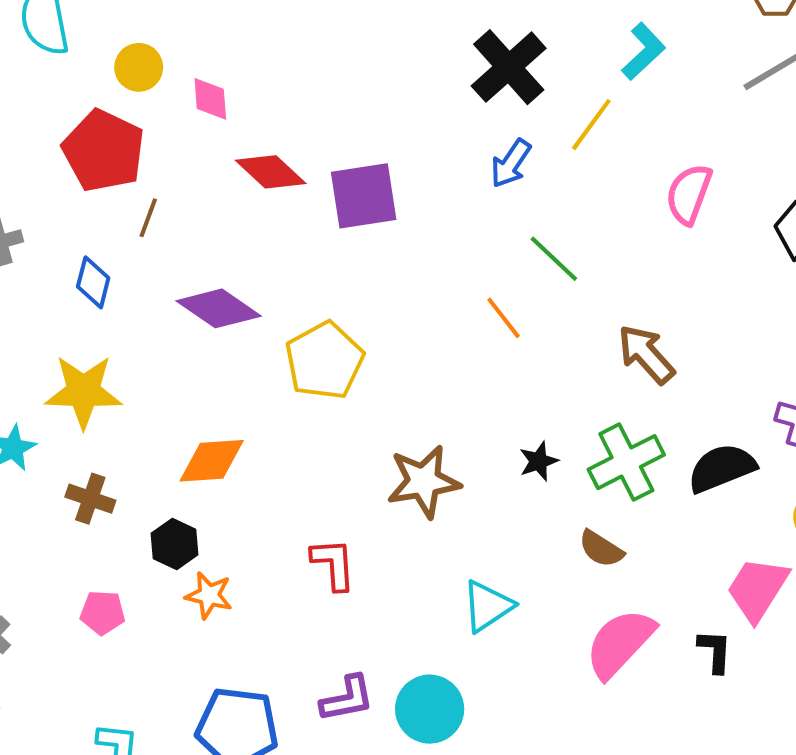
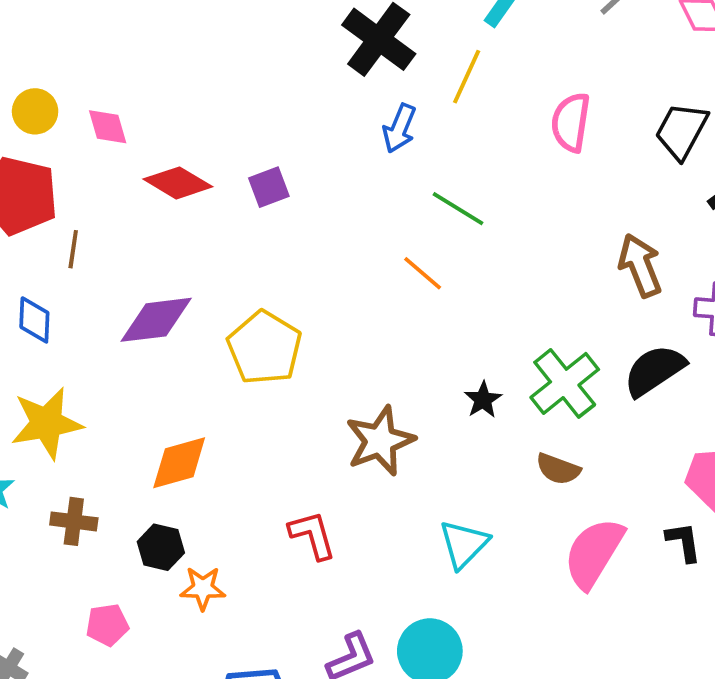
purple square: (364, 196) -> (269, 187), size x0.6
purple diamond: (219, 308) -> (156, 320), turned -30
brown arrow: (646, 354) -> (640, 265), moved, turned 32

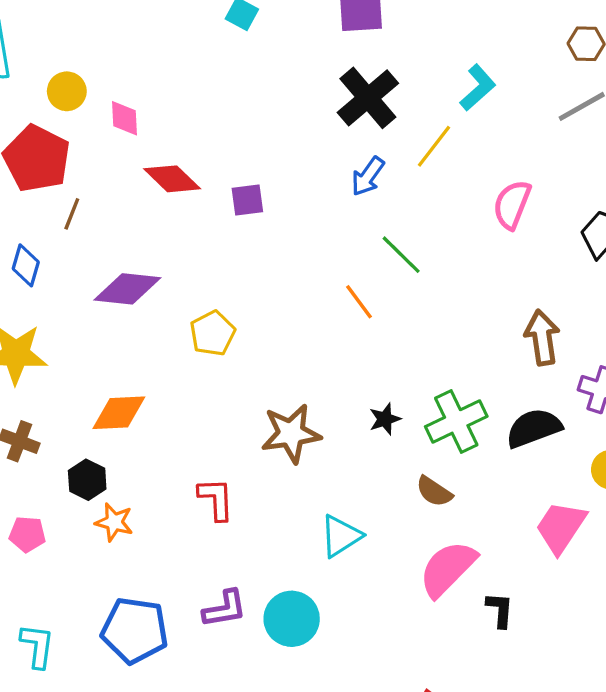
yellow pentagon: (265, 348) -> (212, 333), size x0.7
black L-shape: (684, 542) -> (500, 610), moved

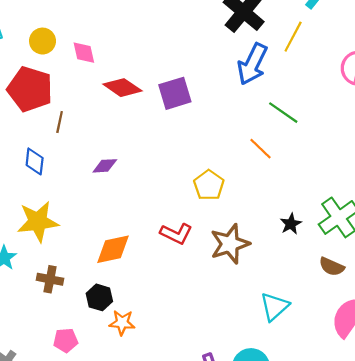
blue arrow: (368, 176) -> (252, 64), size x1.5
purple square: (247, 200) -> (175, 93), size x1.4
purple diamond: (127, 289) -> (105, 166), size x0.6
yellow pentagon: (212, 333) -> (209, 185), moved
red L-shape: (216, 499) -> (176, 234), moved, turned 128

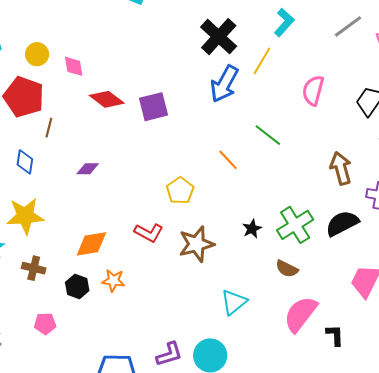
green line: (283, 113) -> (268, 135), moved
orange star: (122, 323) -> (113, 281), moved

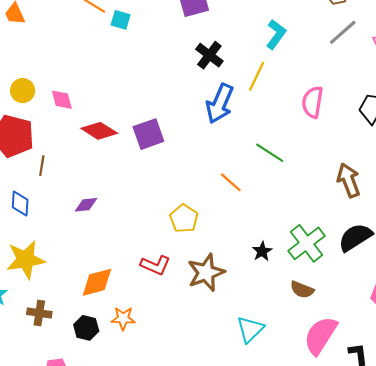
black cross: (219, 37) -> (209, 55), size x0.7

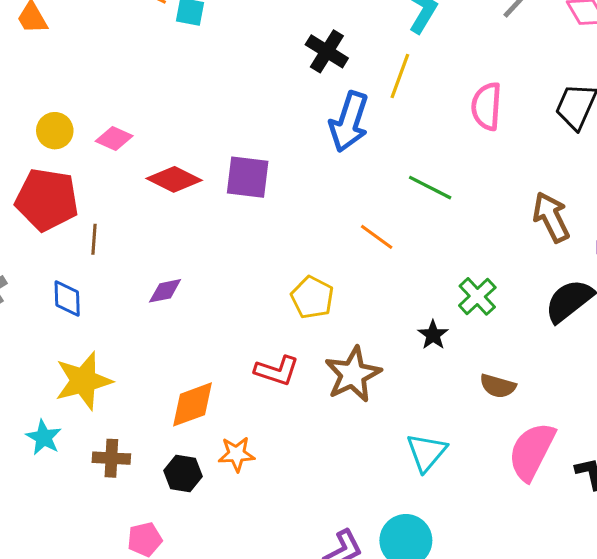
pink diamond: (62, 100) -> (114, 139), turned -45
purple square: (148, 134) -> (248, 177), turned 32
green cross: (307, 243) -> (477, 296), moved, size x0.7

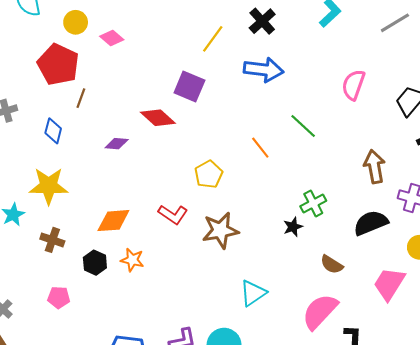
yellow line: (400, 76) -> (213, 39), moved
blue arrow: (349, 122) -> (264, 70), turned -117
red diamond: (174, 179) -> (158, 118), moved
black star: (433, 335) -> (293, 227), moved
brown semicircle: (498, 386) -> (332, 264), moved

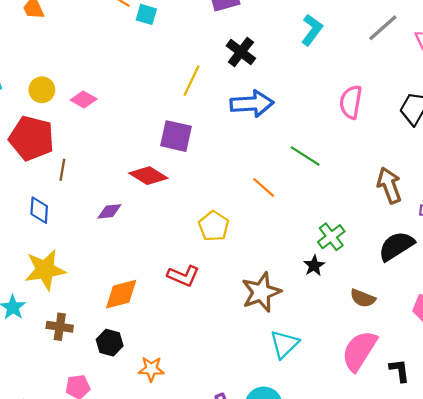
brown star: (220, 230) -> (261, 292), moved
orange star: (132, 260) -> (151, 369), moved

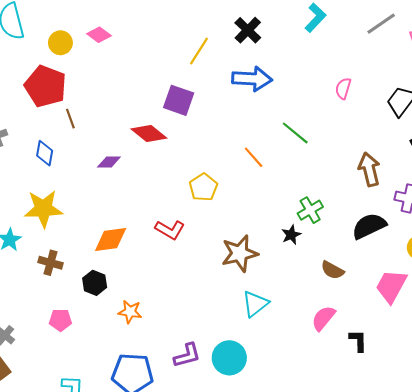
pink diamond: (84, 99) -> (99, 35), moved
pink semicircle: (351, 102) -> (343, 88), size x0.7
brown line: (62, 170) -> (70, 119), turned -36
pink semicircle: (359, 351) -> (323, 318), size x0.7

